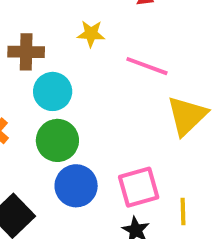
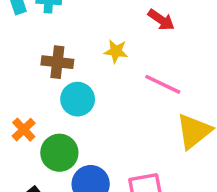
green circle: (57, 140) -> (59, 153), moved

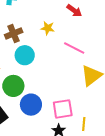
brown cross: (57, 62) -> (14, 33), turned -30

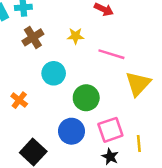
brown cross: (14, 33) -> (33, 37), moved
green circle: (13, 86) -> (86, 98), moved

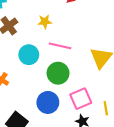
pink line: (111, 54) -> (60, 46), moved

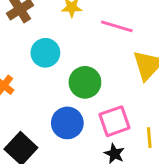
pink line: (60, 46) -> (117, 26), moved

